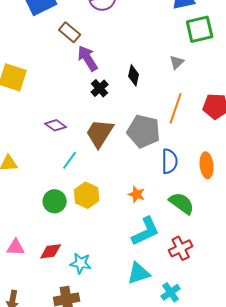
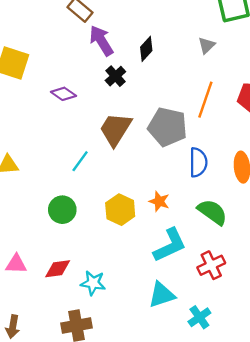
black diamond: (134, 75) -> (146, 49), moved, turned 30
purple diamond: (56, 125) -> (63, 94), moved
yellow hexagon: (87, 195) -> (120, 210), moved

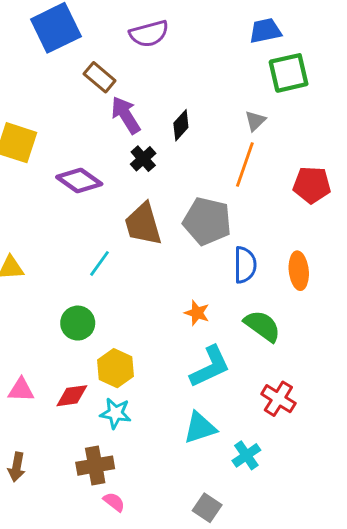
purple diamond: (63, 94) -> (79, 181), size x1.4
orange line: (205, 100) -> (245, 165), moved
brown trapezoid: (115, 129) -> (143, 224), turned -48
yellow hexagon: (120, 210) -> (116, 368), moved
red cross: (211, 265) -> (278, 399), moved, turned -32

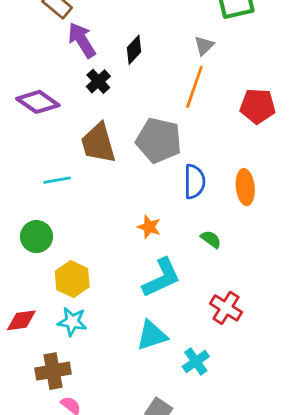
cyan line: (100, 263) -> (57, 180), turned 44
green semicircle: (262, 326) -> (211, 239), size x0.6
red diamond: (72, 396) -> (21, 320), moved

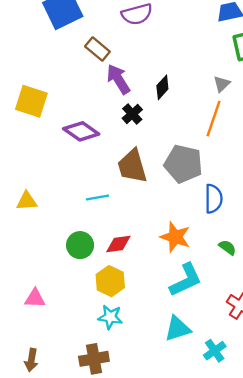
orange star: (149, 227) -> (175, 237), size x1.5
red diamond: (21, 320) -> (118, 244), moved

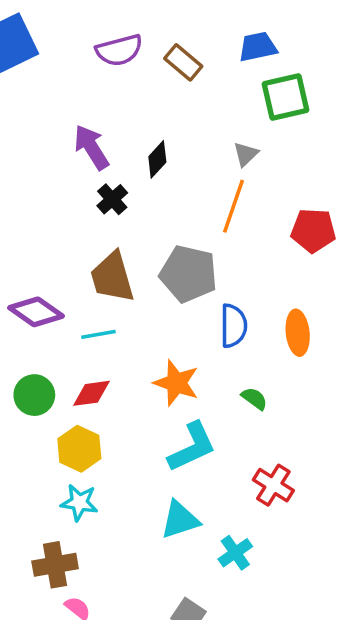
brown rectangle: (97, 49) -> (183, 62), moved
purple diamond: (81, 131) -> (36, 312), moved
cyan line: (97, 198) -> (98, 334), moved

